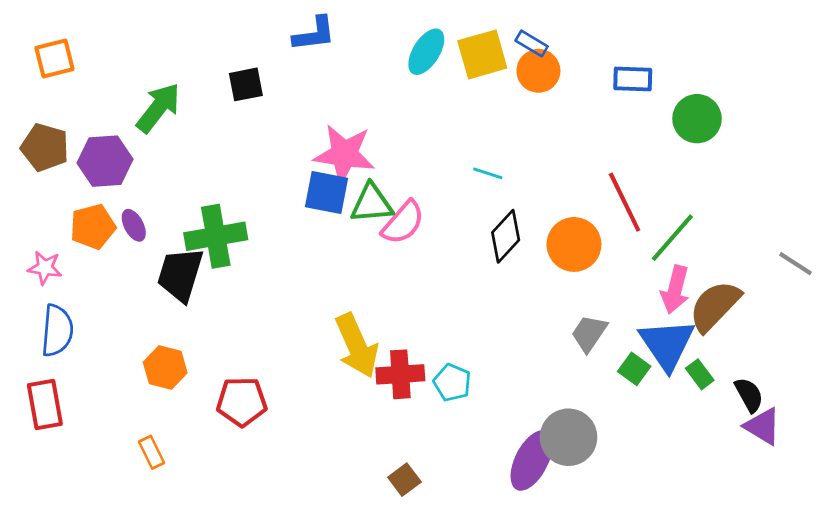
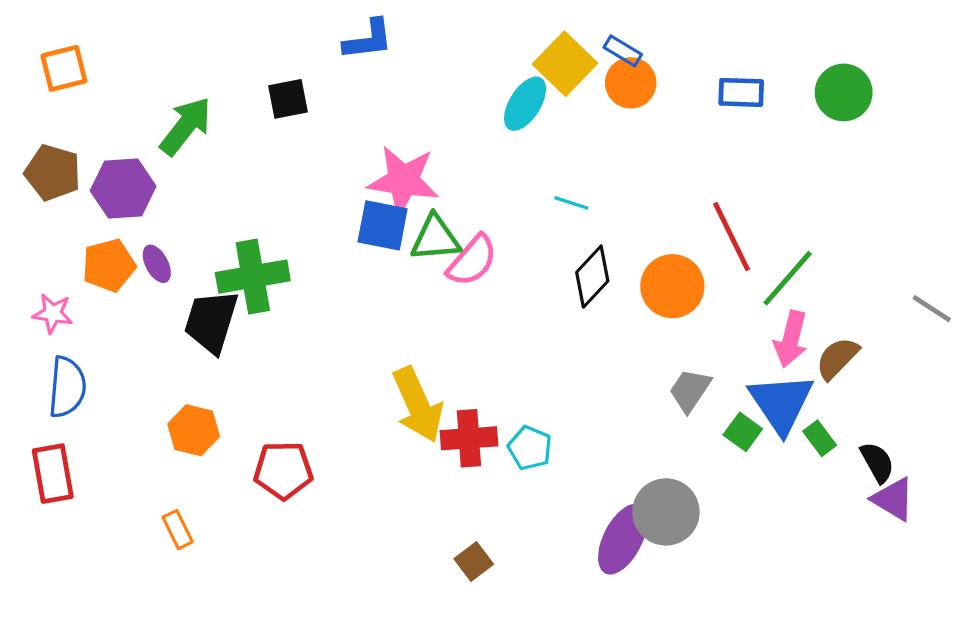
cyan ellipse: (426, 52) -> (525, 104), moved
yellow square: (482, 54) -> (565, 64), turned -30
green circle: (697, 119) -> (844, 92), moved
brown semicircle: (715, 306) -> (837, 358), size x0.7

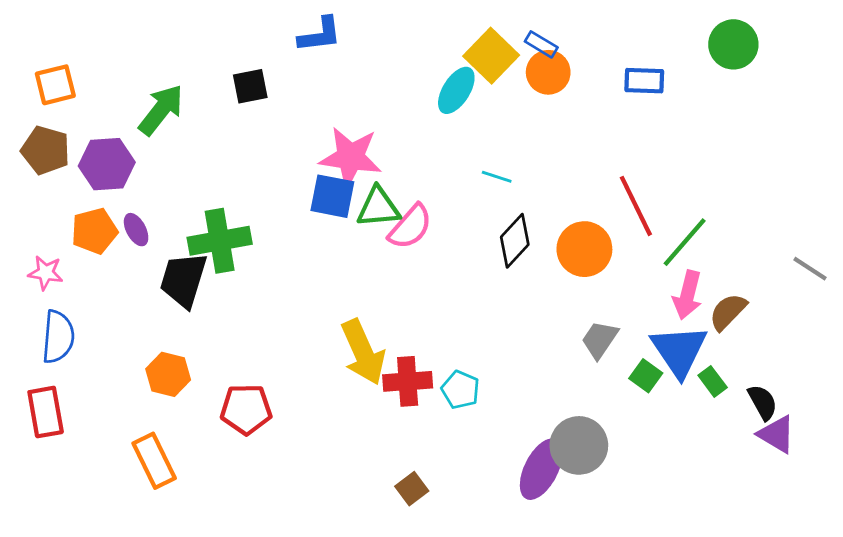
orange square: (64, 68) -> (55, 85), moved
green circle: (844, 92) -> (733, 44), moved
orange rectangle: (178, 530) -> (154, 461), size x1.6

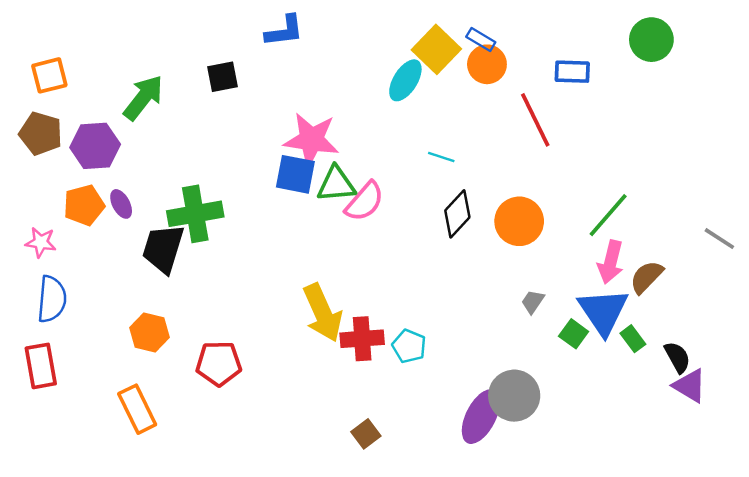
red line: (636, 206) -> (535, 120), moved
gray trapezoid: (600, 340) -> (533, 302), size x0.7

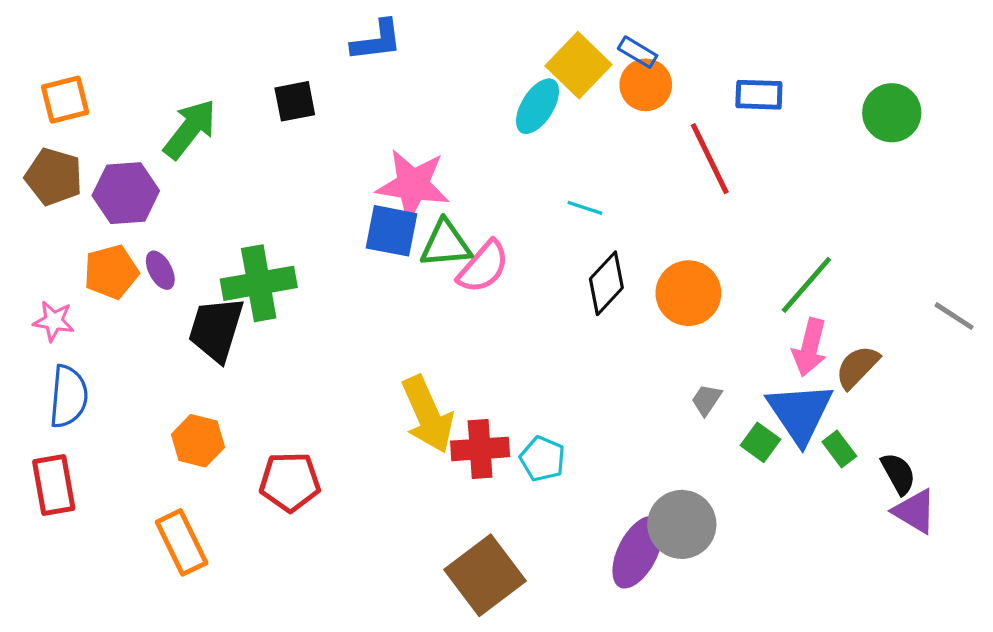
green circle: (651, 40) -> (892, 113), moved
brown square: (366, 434) -> (485, 575), size x2.0

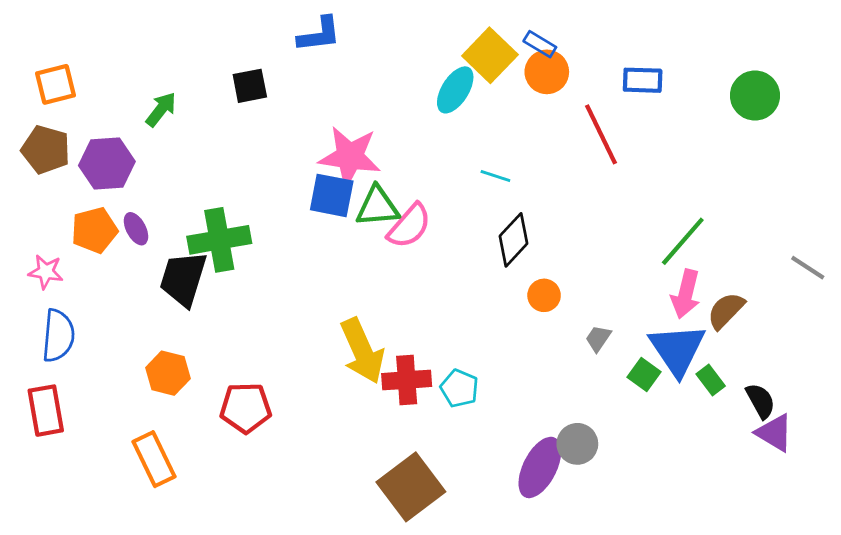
green arrow: (190, 129) -> (161, 109), size x0.7
orange circle: (688, 293) -> (544, 295), moved, size x0.6
gray circle: (682, 524) -> (577, 444), size x0.7

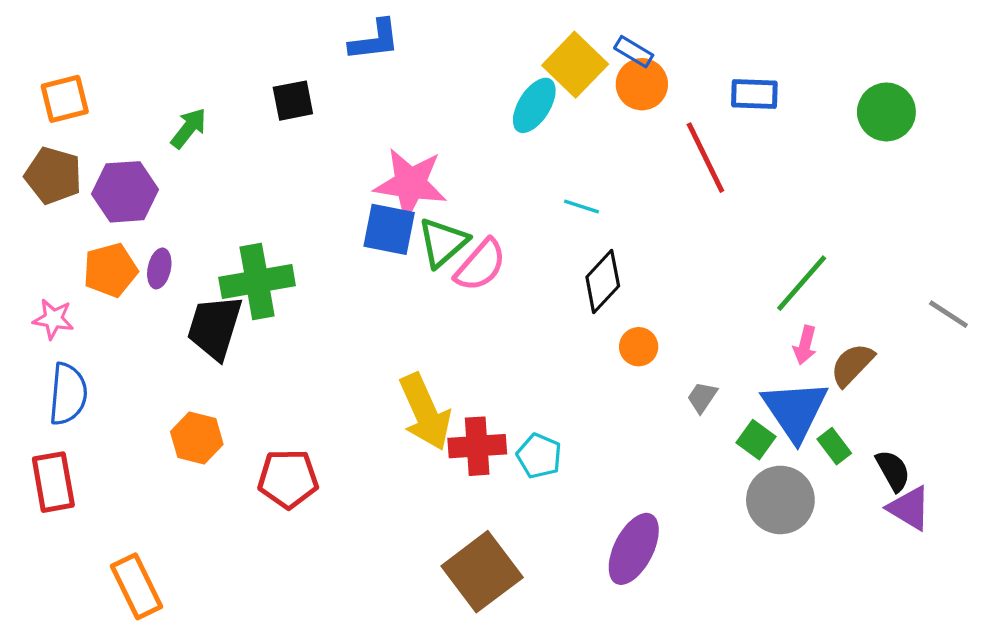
green triangle: (377, 207) -> (443, 242), turned -36
purple ellipse: (136, 229) -> (159, 268), turned 40
pink arrow: (686, 294) -> (805, 345), size x0.7
gray circle: (577, 444) -> (780, 500), moved, size x1.4
orange rectangle: (154, 459) -> (136, 586), moved

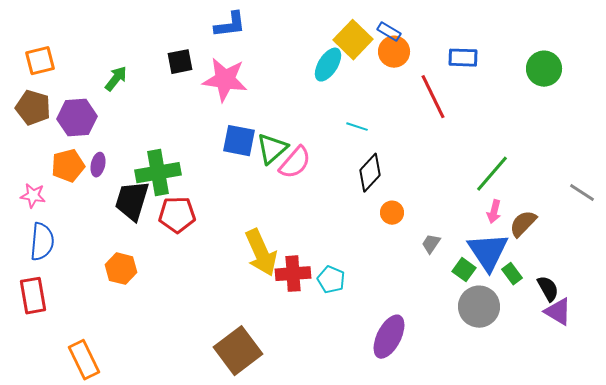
pink star: (410, 184) -> (225, 80), moved
red pentagon: (288, 479) -> (177, 215), moved
brown square: (482, 572) -> (238, 351), moved

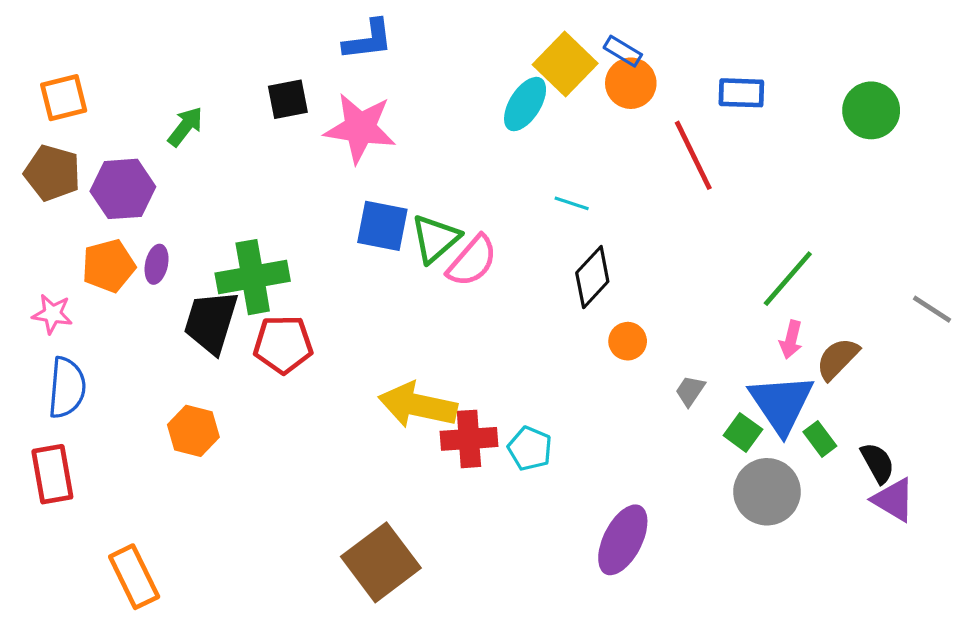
yellow arrow: (261, 253) -> (418, 405), turned 126

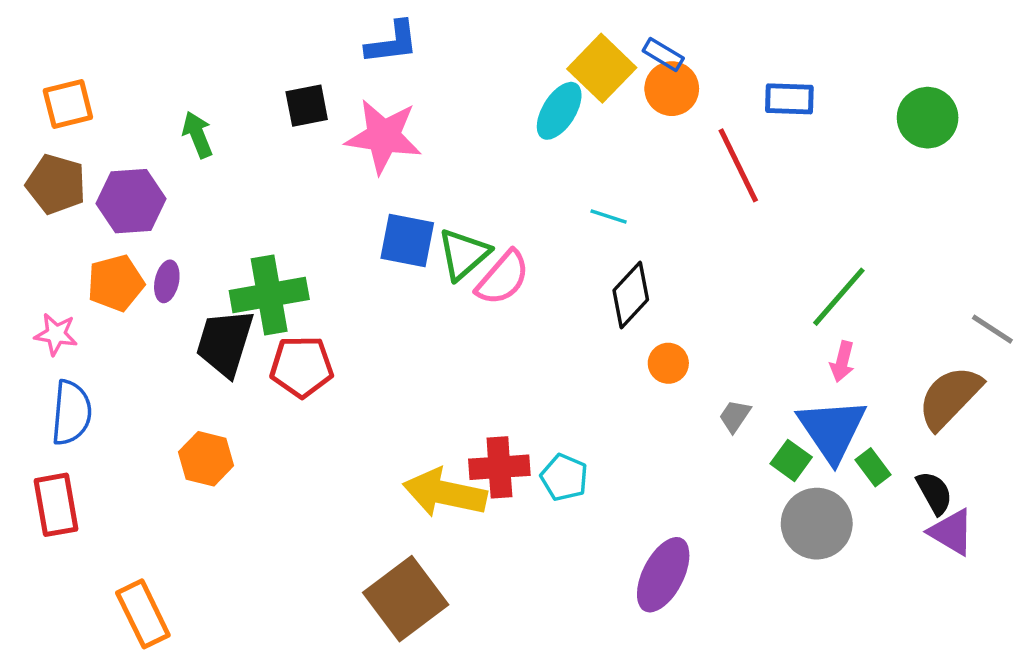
green arrow: (185, 126) -> (198, 135), turned -60
brown semicircle: (838, 359) -> (950, 397), moved, size x1.4
yellow arrow: (418, 405) -> (445, 493), moved

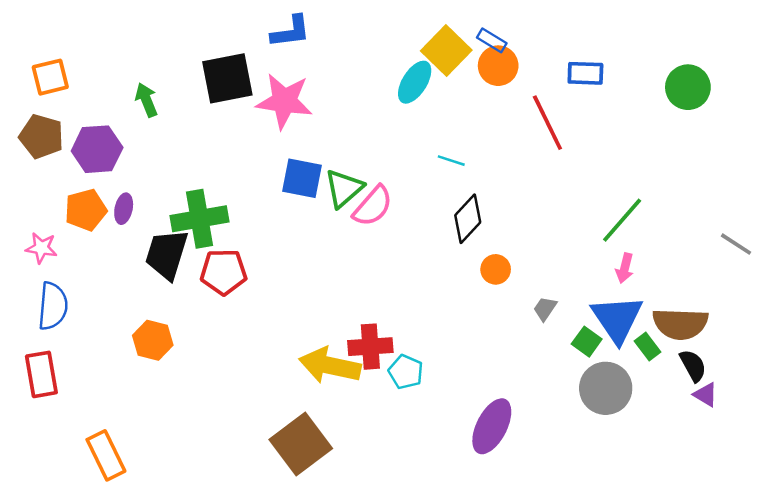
black square: (307, 106) -> (227, 78), size x1.6
brown semicircle: (950, 397) -> (680, 324), moved, turned -132
cyan pentagon: (564, 478) -> (406, 372), moved
purple triangle: (951, 532) -> (706, 395), size x0.7

